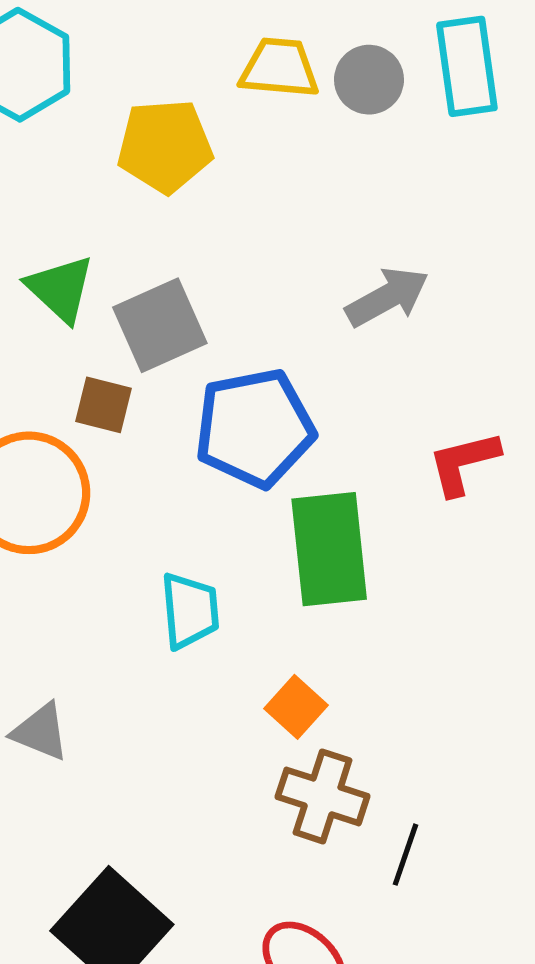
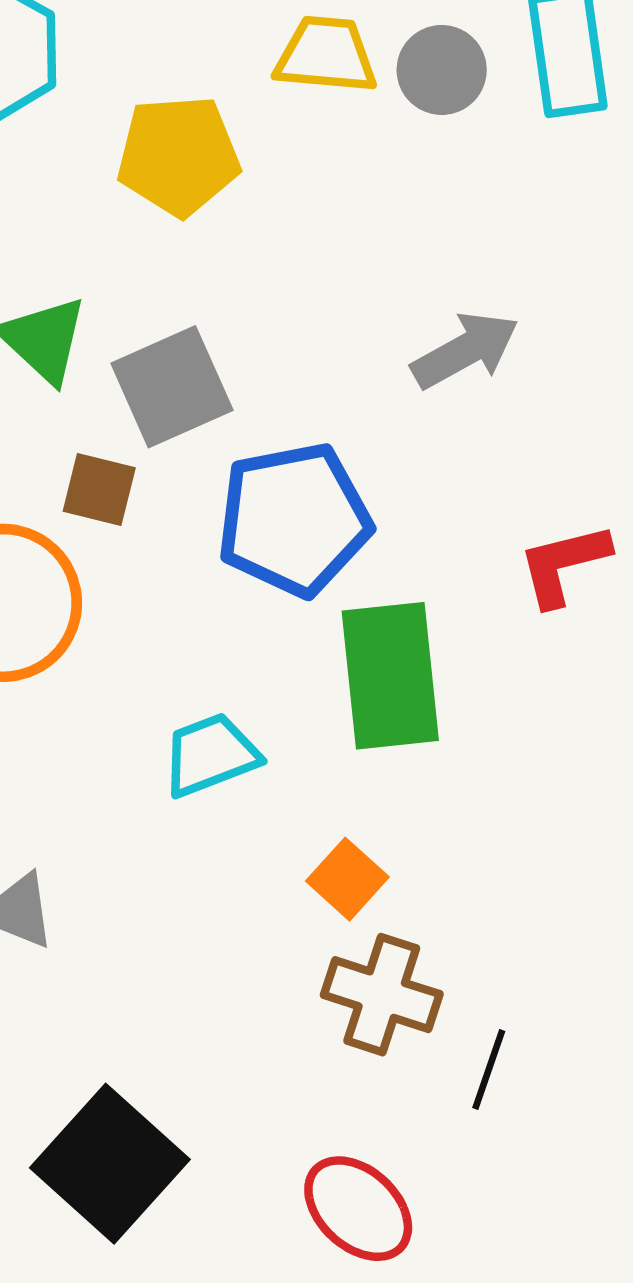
cyan trapezoid: (190, 611) -> (210, 755), turned -106

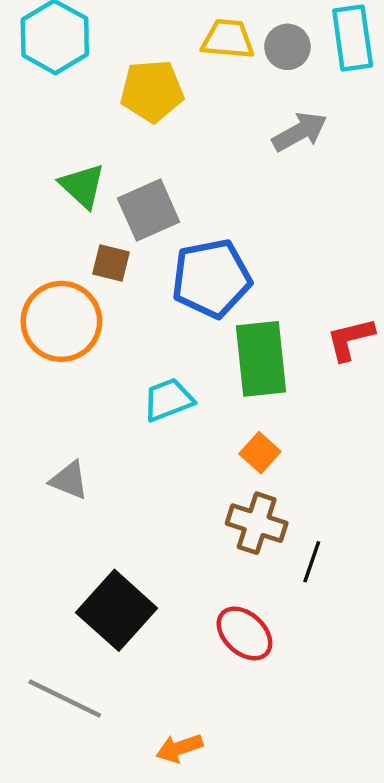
gray arrow: (465, 350) -> (300, 132), moved
red L-shape: (564, 564) -> (350, 339), moved
orange square: (347, 879) -> (260, 453), moved

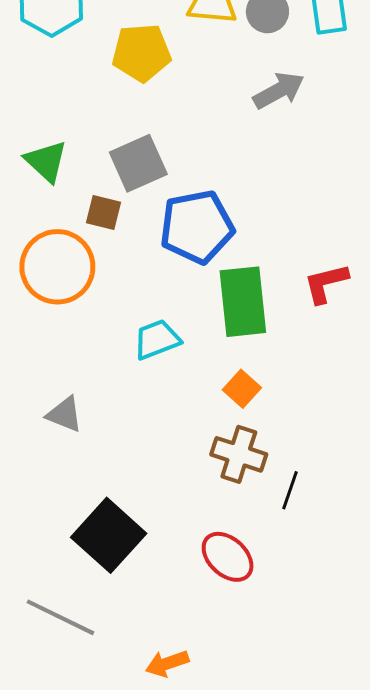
green triangle: (82, 186) -> (46, 161), moved

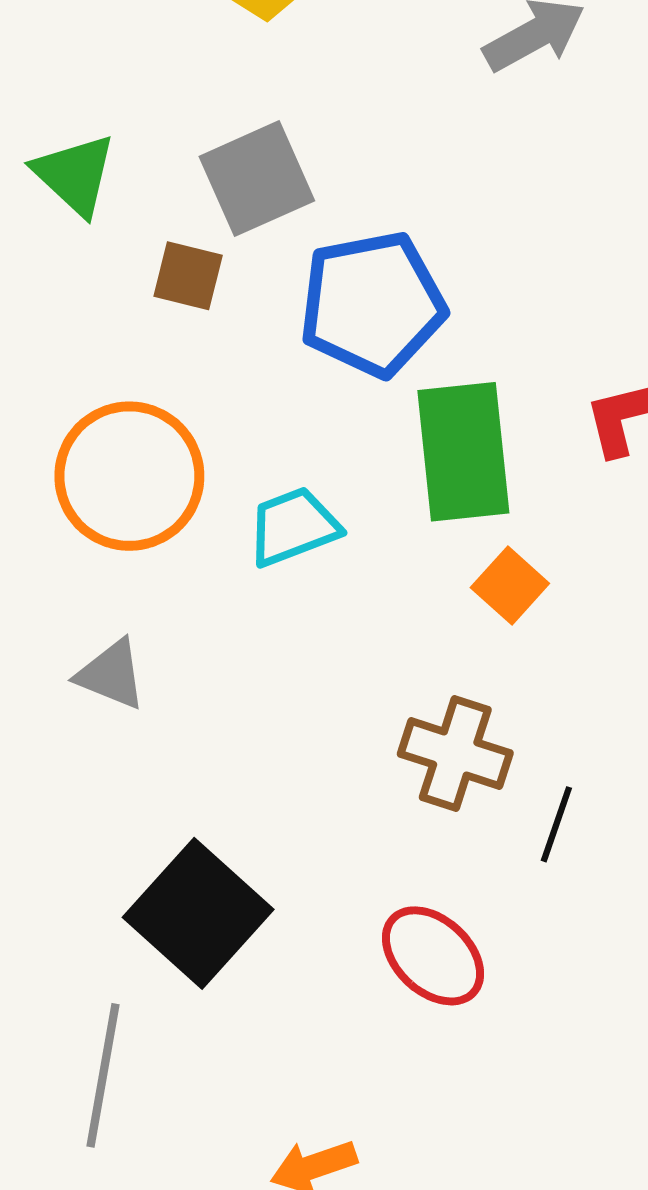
orange circle: (57, 267) -> (129, 476), moved
orange square: (242, 389) -> (510, 585), moved
gray line: (60, 617) -> (103, 1075), turned 74

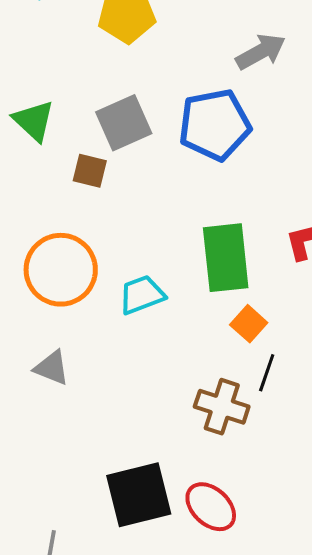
blue pentagon: (372, 304) -> (215, 125), moved
black line: (556, 824) -> (267, 373), moved
black square: (198, 913) -> (139, 495), moved, turned 34

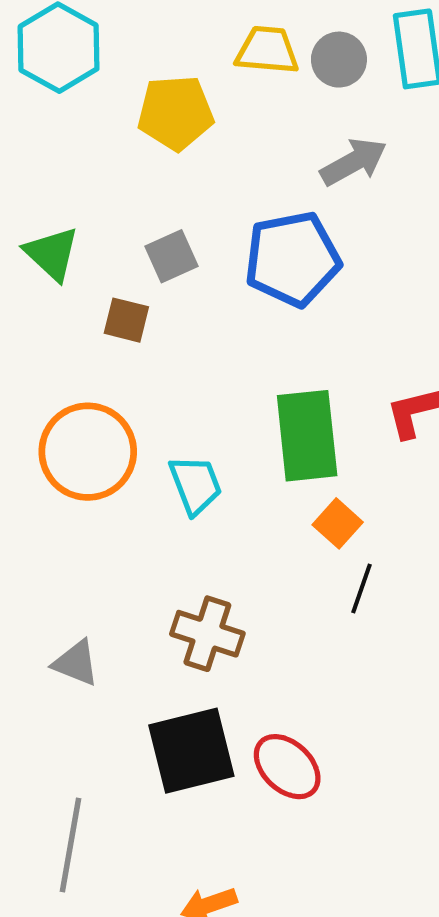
gray square: (124, 123) -> (171, 256), size x0.7
cyan trapezoid: (142, 295) -> (195, 485), turned 90
gray triangle: (52, 368) -> (76, 663), moved
brown cross: (222, 407) -> (207, 634), moved

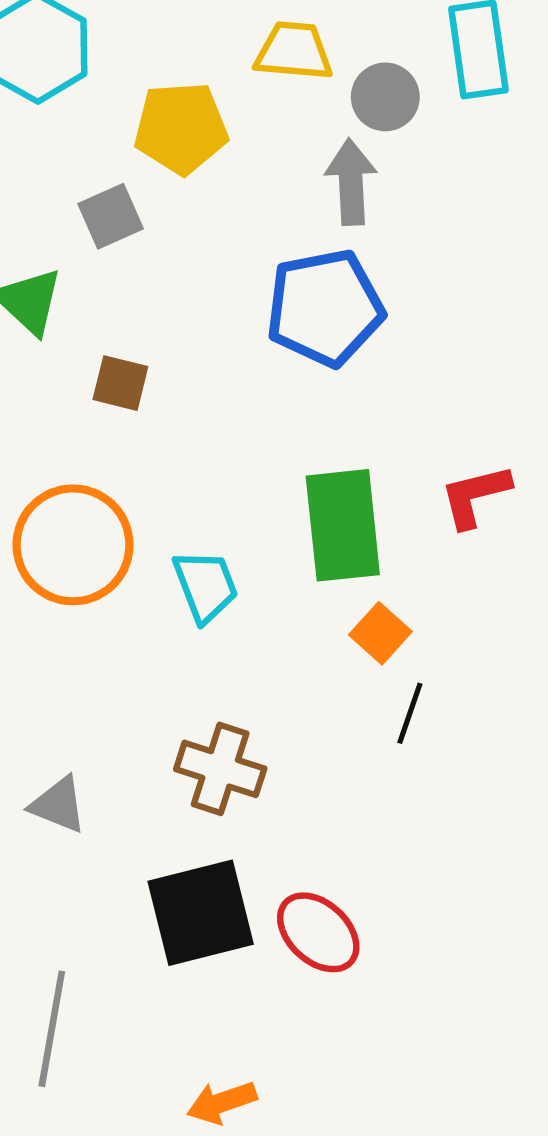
gray circle: (339, 60) -> (385, 97), moved
gray arrow: (354, 162) -> (351, 182), moved, turned -64
gray square: (171, 256) -> (111, 216), moved

